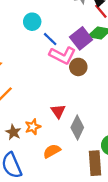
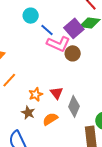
orange star: (33, 127) -> (36, 94), moved
brown star: (13, 132) -> (28, 113), moved
orange semicircle: (52, 151) -> (50, 119), moved

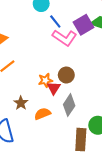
brown circle: (73, 53) -> (66, 75), moved
orange star: (36, 94) -> (45, 80), moved

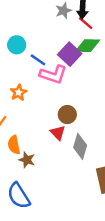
orange star: (45, 80) -> (19, 93), moved
orange semicircle: (42, 114) -> (14, 145), moved, turned -63

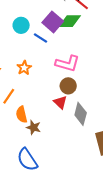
green diamond: (88, 46) -> (70, 21), moved
purple square: (70, 54) -> (53, 22), moved
pink L-shape: (53, 74) -> (67, 63), moved

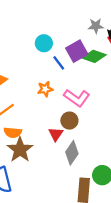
orange star: (24, 68) -> (45, 89), moved
orange semicircle: (22, 114) -> (13, 132), turned -91
brown star: (33, 127) -> (20, 150), size x1.6

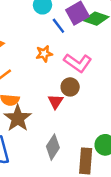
gray diamond: (72, 153) -> (53, 147), moved

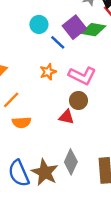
red triangle: (56, 102) -> (67, 117), turned -42
brown star: (18, 118) -> (45, 172), moved

